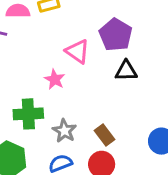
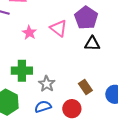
pink star: (55, 79) -> (29, 33), moved
brown rectangle: (104, 135) -> (85, 87), moved

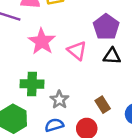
pink triangle: (59, 28) -> (77, 51), moved
pink star: (29, 33) -> (42, 41), size x1.6

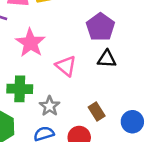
pink triangle: (77, 51) -> (66, 66), moved

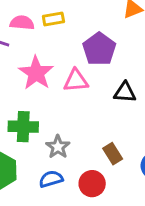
purple pentagon: (100, 27) -> (99, 49), moved
pink triangle: (66, 66) -> (76, 81), moved, turned -45

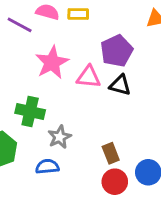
black triangle: (125, 92) -> (120, 85), moved
red circle: (92, 184) -> (115, 182), moved

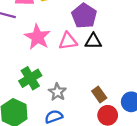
green cross: (30, 112) -> (30, 78), turned -30

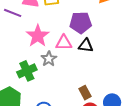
purple pentagon: (84, 16) -> (81, 23), turned 30
gray star: (57, 92) -> (49, 59), moved

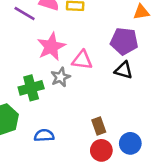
purple pentagon: (81, 23) -> (124, 41), moved
black triangle: (86, 46) -> (124, 70), moved

